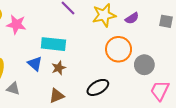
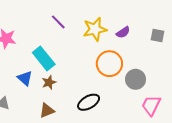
cyan rectangle: (53, 44) -> (44, 58), turned 45

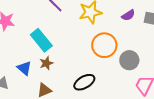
purple semicircle: (123, 32) -> (128, 15), moved
blue triangle: (25, 78) -> (24, 68), moved

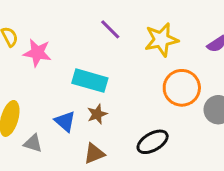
cyan rectangle: (41, 40) -> (90, 81), turned -35

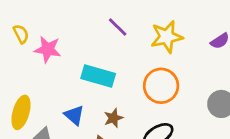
orange circle: (182, 88) -> (161, 86), moved
brown star: (97, 114) -> (113, 118), moved

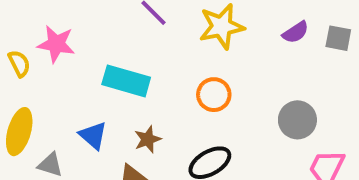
yellow semicircle: (21, 34) -> (19, 63), moved
orange circle: (161, 86) -> (214, 95), size x0.7

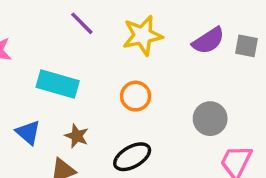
purple semicircle: (296, 32) -> (208, 41), size x1.4
brown star: (148, 139) -> (77, 136), turned -30

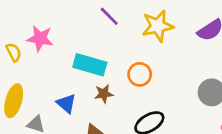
orange circle: (136, 96) -> (140, 74), moved
brown star: (77, 136) -> (104, 94), moved, turned -30

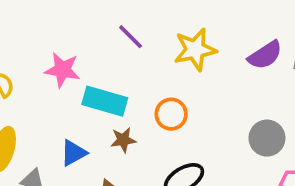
pink star: (40, 38) -> (62, 70), moved
blue triangle: (66, 103) -> (73, 153), turned 50

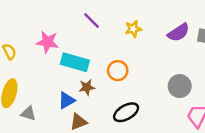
yellow star: (195, 50) -> (133, 29), size x0.6
blue triangle: (73, 153) -> (67, 100), moved

